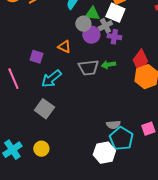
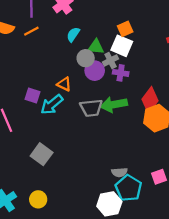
green arrow: (108, 65) -> (114, 105), size x1.6
cyan arrow: (51, 79) -> (52, 105), moved

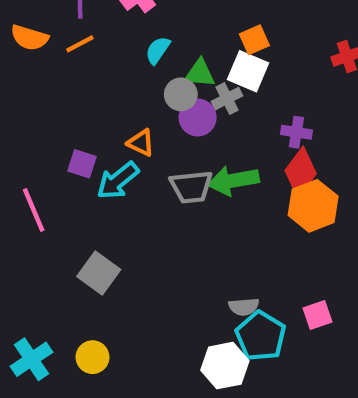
purple cross: (121, 73) -> (296, 132), moved

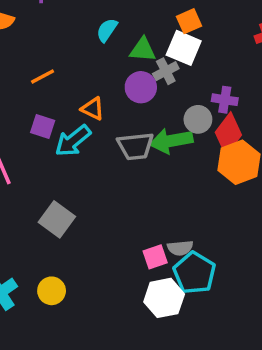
orange line: (80, 44) -> (43, 76), moved
gray circle: (181, 94) -> (198, 119), moved
pink square: (317, 315) -> (155, 257), moved

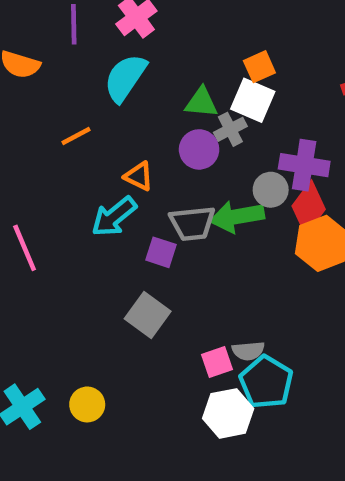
cyan semicircle: (107, 30) -> (125, 78), moved, size x1.6
purple cross: (225, 100) -> (304, 165), size x1.5
purple square: (43, 126) -> (161, 252), moved
gray square: (57, 219) -> (148, 315), moved

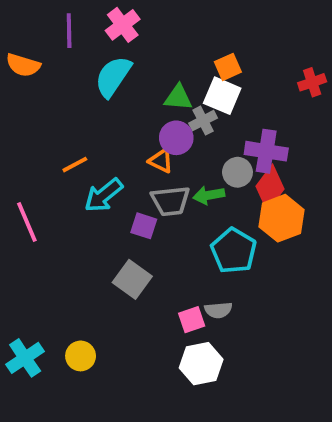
orange line: (76, 136) -> (75, 165), moved
orange triangle: (139, 176) -> (161, 161), moved
green arrow: (237, 217) -> (209, 195), size x0.7
cyan pentagon: (266, 382) -> (234, 251), moved

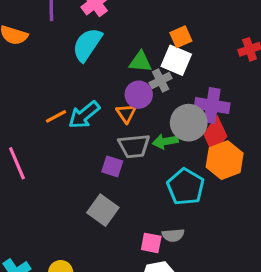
orange triangle: (161, 161) -> (126, 113), turned 30
gray circle: (237, 172) -> (189, 123), size x1.5
cyan arrow: (104, 195) -> (84, 115), moved
pink square: (192, 320) -> (151, 243), turned 30

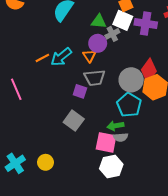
purple cross: (212, 106) -> (146, 23), moved
gray circle: (189, 123) -> (131, 80), moved
green arrow: (165, 141) -> (115, 126), moved
pink square: (151, 243) -> (106, 142), size x1.5

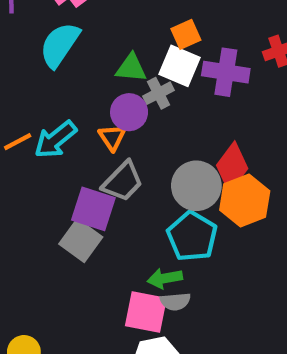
gray trapezoid: (95, 78) -> (123, 182), turned -40
purple square: (80, 91) -> (93, 209), size x1.5
gray square: (74, 121) -> (81, 240), moved

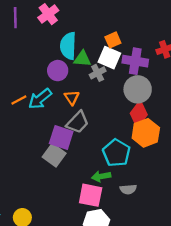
cyan semicircle: (60, 45) -> (68, 46), moved, turned -32
purple circle: (129, 112) -> (58, 71), moved
gray circle: (196, 186) -> (138, 89), moved
gray semicircle: (175, 301) -> (128, 189), moved

